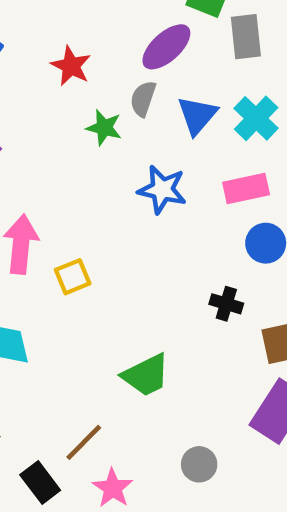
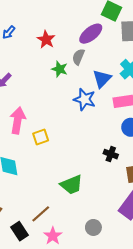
blue triangle: (197, 115) -> (102, 79), moved

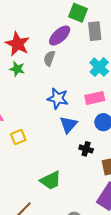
red star: (46, 40) -> (17, 44), size x1.4
green star: (60, 69) -> (17, 69), moved
blue triangle: (102, 79) -> (68, 125), moved

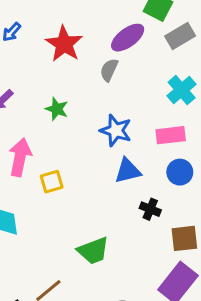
gray rectangle: (95, 31) -> (180, 36), turned 60
green star: (17, 69) -> (57, 109), moved
blue triangle: (68, 125) -> (128, 171), turned 30

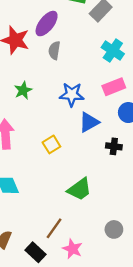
purple ellipse: (128, 38) -> (47, 24), moved
green star: (57, 109) -> (23, 90), turned -30
yellow square: (52, 182) -> (51, 144), moved

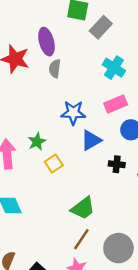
purple ellipse: (47, 24) -> (46, 42), turned -52
green star: (23, 90) -> (37, 142), moved
brown line: (54, 228) -> (81, 239), moved
gray circle: (114, 229) -> (118, 248), size x1.6

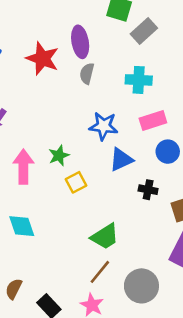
cyan cross: (114, 68) -> (139, 80), moved, turned -35

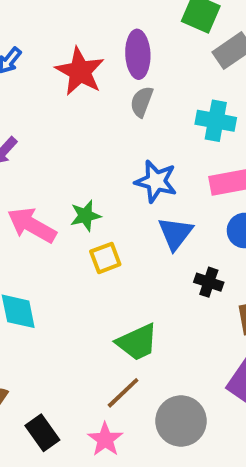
blue triangle: (121, 160) -> (175, 233), turned -35
pink arrow: (23, 167) -> (32, 225), turned -68

